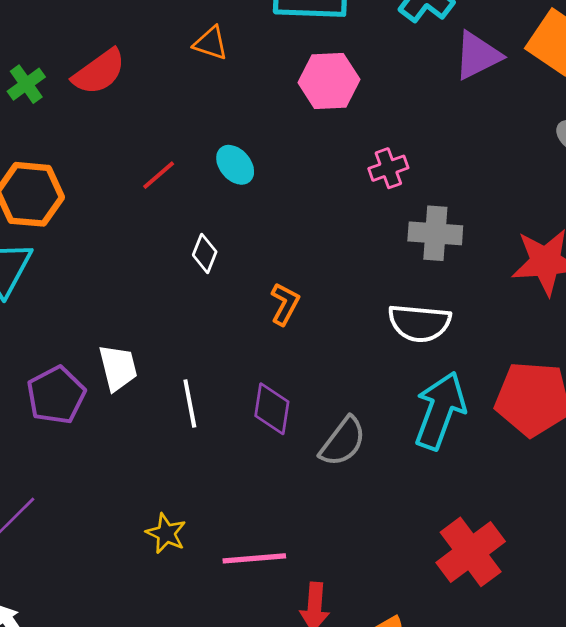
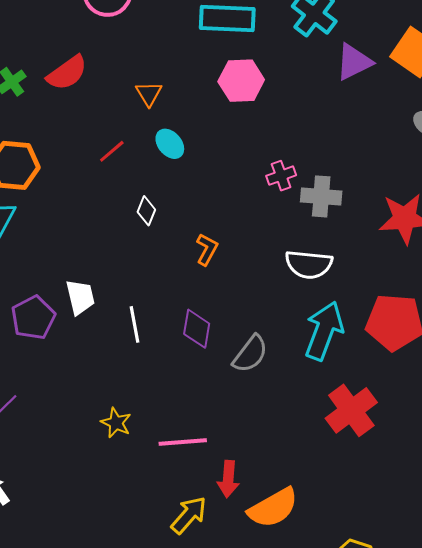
orange triangle: (211, 43) -> (149, 94), moved, turned 40
pink cross: (388, 168) -> (281, 176), moved
red cross: (471, 552) -> (351, 410), moved

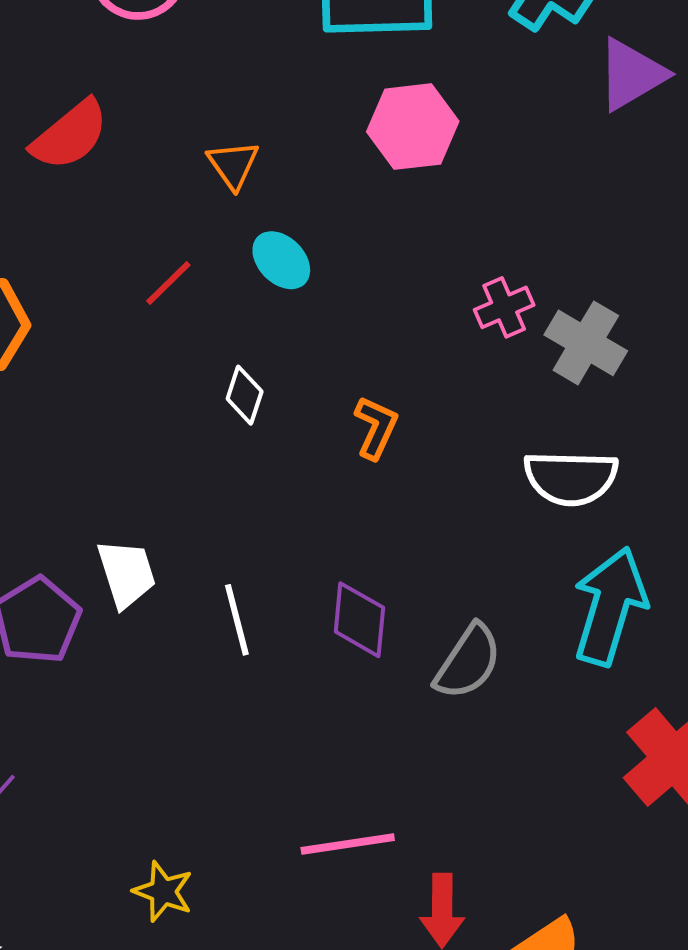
gray cross: (321, 196) -> (586, 343), turned 30
orange L-shape: (207, 249) -> (376, 428), moved
yellow star: (116, 423) -> (163, 891), moved

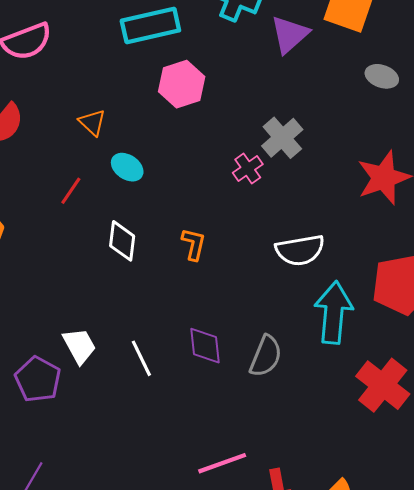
gray cross: (586, 343) -> (282, 138), moved, turned 30
white diamond: (245, 395) -> (122, 241), size x1.4

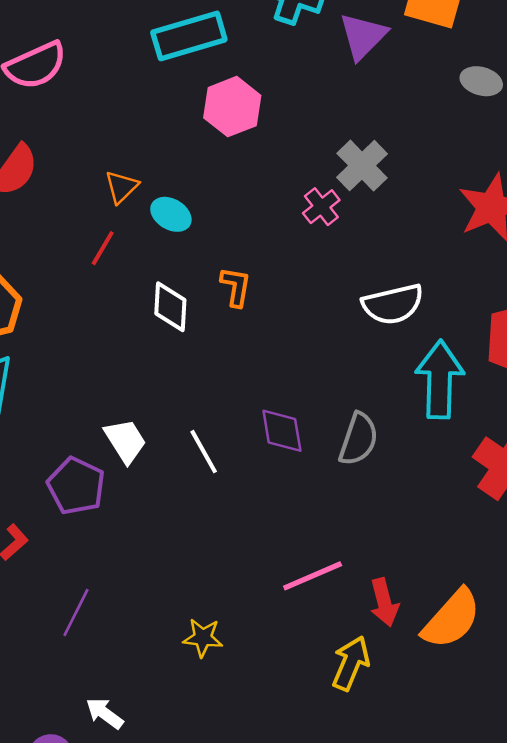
orange triangle: (92, 123) -> (122, 187), moved, turned 36
orange L-shape: (194, 244) -> (236, 287), moved

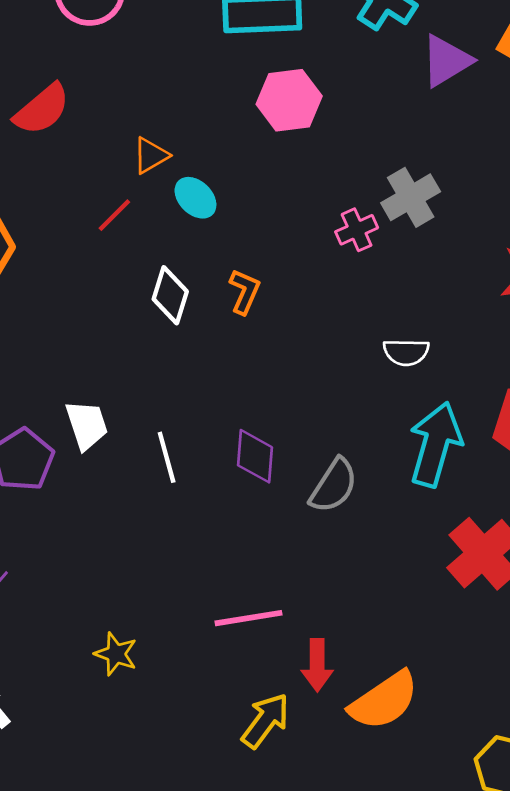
white semicircle: (393, 304) -> (406, 352), size x0.7

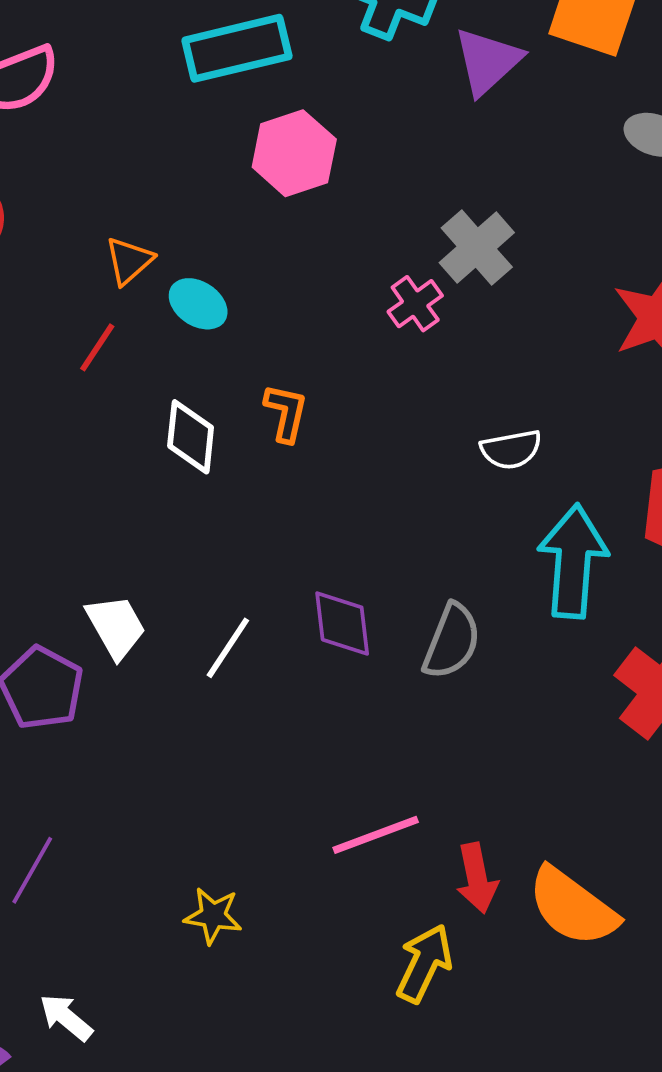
white line: (167, 457) -> (228, 648), turned 60
orange semicircle: (384, 701) -> (573, 907), turned 82

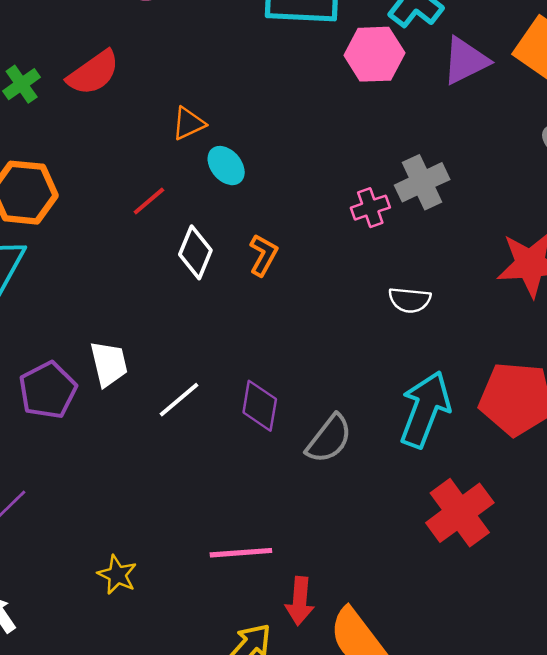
pink hexagon: (294, 153) -> (374, 54), moved
red line: (97, 347) -> (149, 201), moved
white semicircle: (511, 449) -> (410, 300), moved

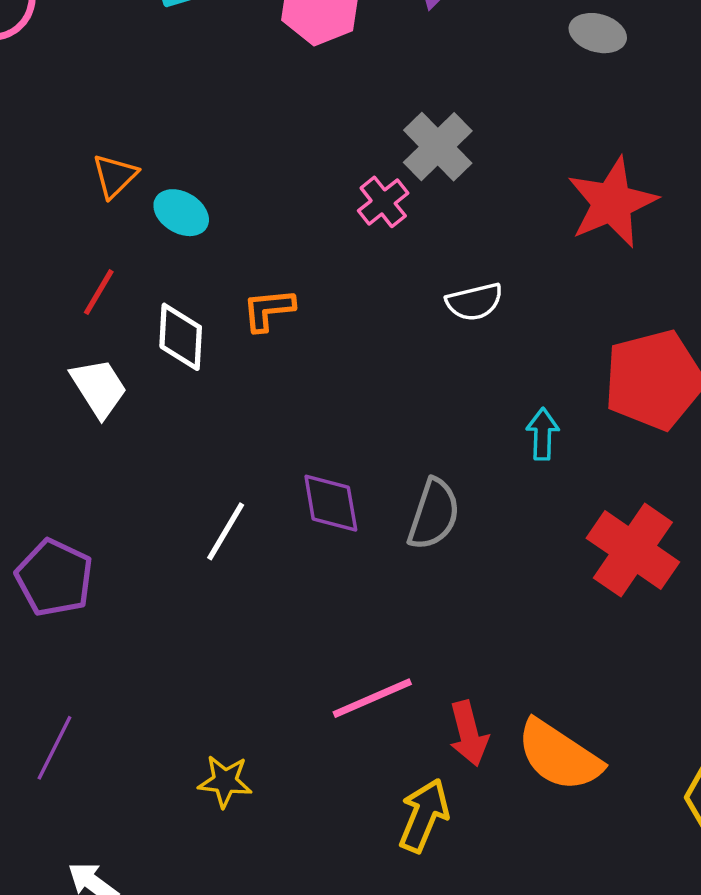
orange L-shape: (263, 255) -> (268, 310), turned -105
white trapezoid: (109, 364) -> (99, 388), moved
cyan arrow: (425, 409) -> (543, 434), size x0.5

